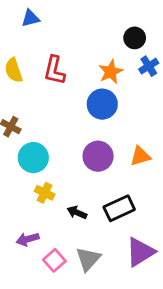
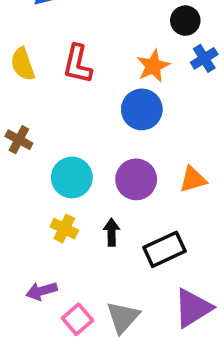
cyan circle: (33, 158) -> (72, 177), moved
black arrow: (77, 212) -> (112, 232), moved, turned 66

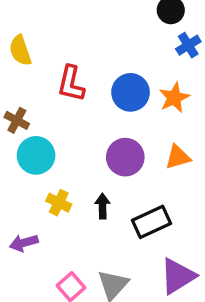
red L-shape: (78, 64) -> (71, 84), moved
orange star: (153, 66) -> (174, 98), moved
cyan circle: (72, 177) -> (36, 155), moved
purple arrow: (42, 291) -> (24, 243), moved

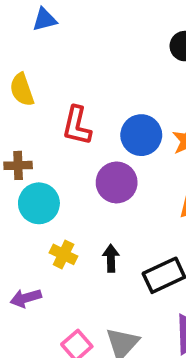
brown cross: (17, 120) -> (18, 165), turned -30
purple circle: (125, 157) -> (117, 182), moved

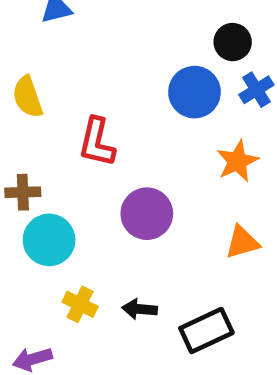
blue circle: (141, 135) -> (194, 92), moved
black arrow: (111, 258) -> (140, 309), turned -84

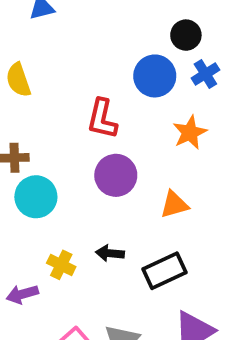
red L-shape: (97, 142) -> (102, 119), moved
orange triangle: (242, 242) -> (174, 205), moved
yellow cross: (80, 304) -> (61, 265), moved

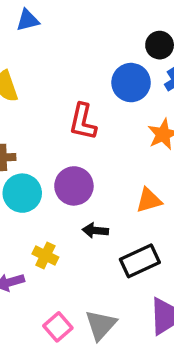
purple circle: (116, 175) -> (74, 186), moved
black arrow: (110, 253) -> (95, 231), moved

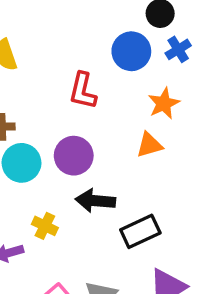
orange triangle: (149, 200) -> (149, 145), moved
black arrow: (95, 231) -> (95, 201), size x1.5

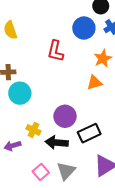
purple circle: (74, 156) -> (65, 116), moved
black arrow: (95, 201) -> (57, 143), moved

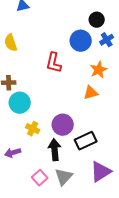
yellow cross: (33, 130) -> (33, 129), moved
black arrow: (57, 143) -> (55, 150), turned 80

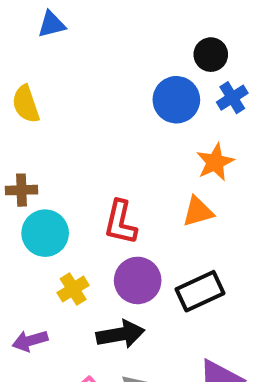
red L-shape: (54, 63) -> (120, 222), moved
yellow cross: (33, 129) -> (73, 289), turned 32
black rectangle: (86, 141) -> (200, 291), moved
black arrow: (55, 150) -> (120, 334), turned 85

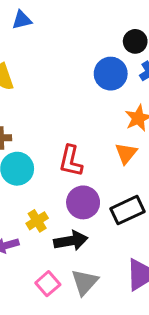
orange triangle: (198, 212) -> (126, 153), turned -35
yellow cross: (73, 289) -> (37, 221), moved

